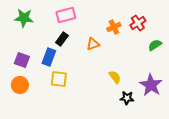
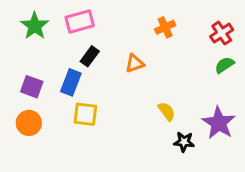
pink rectangle: (66, 15) -> (80, 21), moved
green star: (24, 18) -> (35, 26), turned 30
red cross: (138, 23) -> (222, 33), moved
orange cross: (114, 27) -> (165, 27), moved

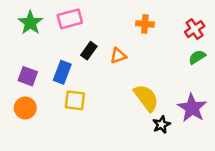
orange cross: (165, 27) -> (145, 24), turned 30
black rectangle: (90, 56) -> (89, 51), moved
yellow semicircle: (167, 111) -> (146, 98), size x1.6
black star: (184, 142) -> (161, 125), turned -30

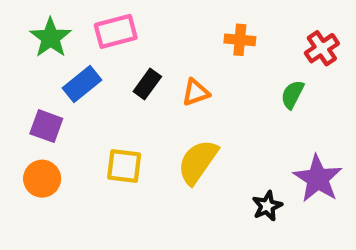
green semicircle: (197, 57) -> (292, 94), moved, turned -30
blue rectangle: (62, 72) -> (82, 84), moved, turned 30
yellow semicircle: (146, 98) -> (198, 162), moved, turned -108

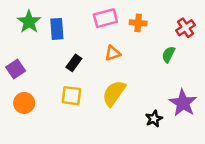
pink rectangle: (116, 31) -> (105, 18), moved
blue rectangle: (82, 84) -> (57, 29), moved, turned -55
black rectangle: (147, 84) -> (74, 63), moved
purple square: (46, 126) -> (16, 69), moved, turned 36

